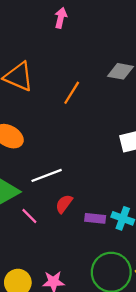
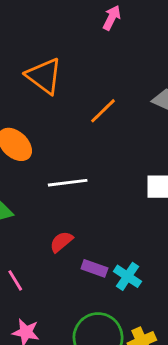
white line: (47, 175) -> (68, 183), moved
pink line: (29, 216) -> (15, 280), moved

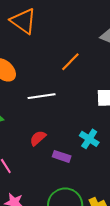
orange line: (103, 111) -> (70, 62), moved
cyan cross: (128, 276) -> (89, 139), moved

